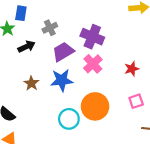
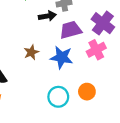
black arrow: (27, 47) -> (47, 16), moved
orange circle: (95, 106) -> (87, 92), size x0.6

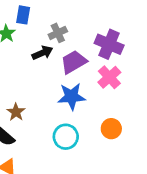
brown star: (31, 52) -> (16, 112), moved
cyan circle: (58, 97) -> (66, 137), moved

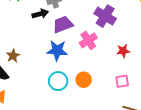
purple cross: (109, 44) -> (105, 16), moved
cyan circle: (66, 137) -> (58, 81), moved

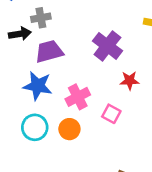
pink cross: (88, 40) -> (78, 97), moved
red star: (123, 51) -> (130, 81), moved
pink square: (122, 81) -> (111, 114), moved, turned 32

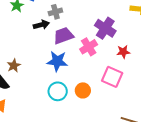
pink cross: (78, 97) -> (89, 47), moved
pink square: (111, 114) -> (112, 77), size x1.5

